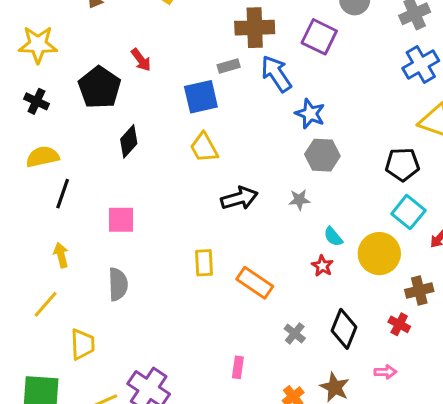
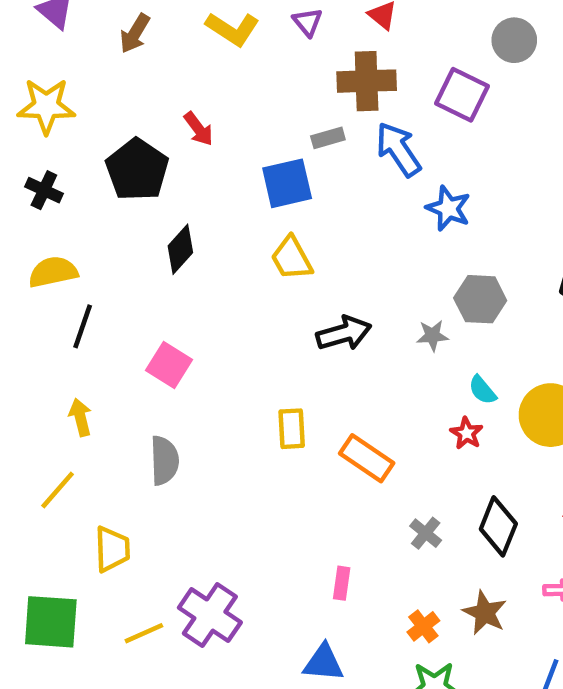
gray hexagon: (322, 155) -> (480, 299), moved
pink square: (121, 220) -> (169, 365), turned 32

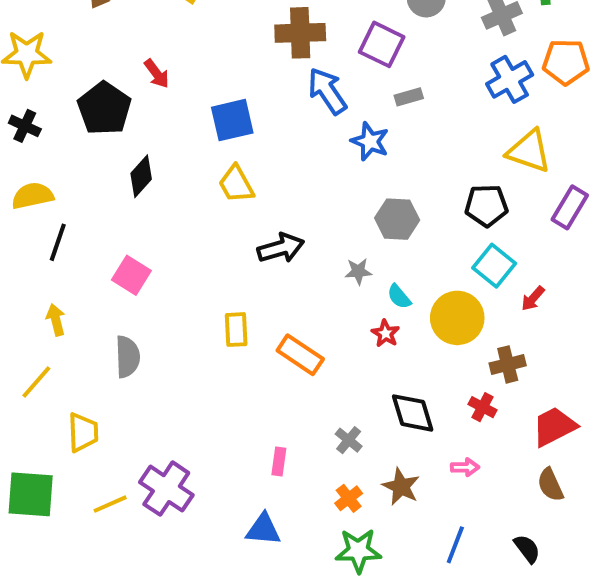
gray rectangle: (328, 138) -> (409, 97), moved
gray star: (432, 336) -> (358, 271), moved
black diamond: (498, 526) -> (413, 413), turned -39
gray cross: (426, 533) -> (349, 440), moved

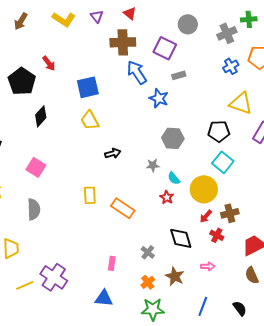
blue cross: (510, 79) -> (231, 66), size x0.7
black arrow: (281, 248) -> (113, 153), size x0.7
red arrow: (533, 299) -> (206, 216), moved

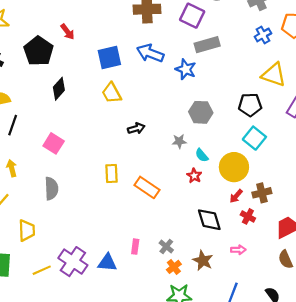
blue arrow: (137, 72) -> (150, 53), moved, turned -35
gray rectangle: (179, 75) -> (207, 45), size x1.6
gray cross: (148, 252) -> (166, 247), moved
blue triangle: (104, 298) -> (107, 263), moved

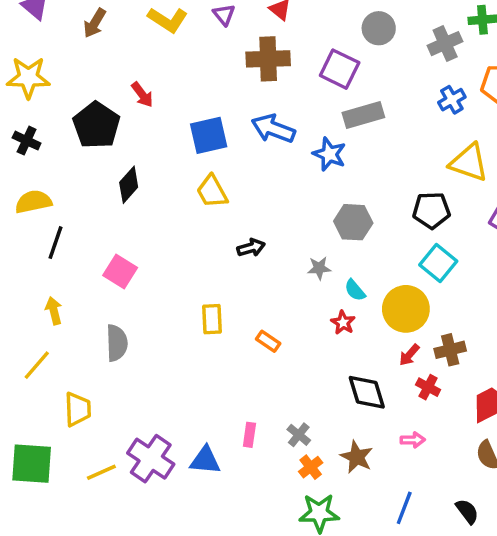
orange rectangle: (147, 187) -> (268, 341), size x0.6

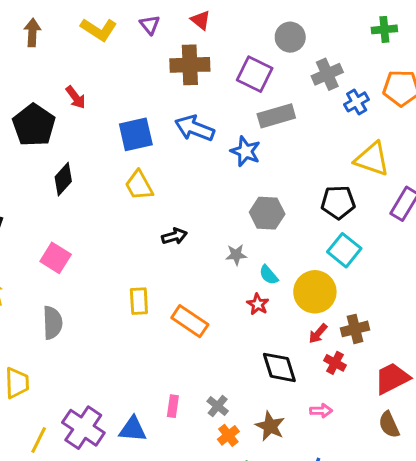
brown arrow: (95, 23) -> (32, 32), turned 152
gray cross: (445, 44) -> (327, 74), moved
orange rectangle: (268, 341) -> (190, 321), size x1.6
yellow line: (101, 472) -> (39, 440), turned -40

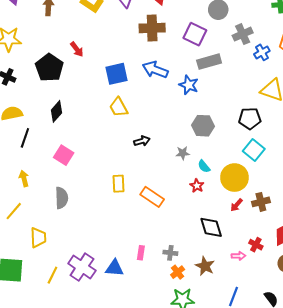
black diamond: (63, 179) -> (56, 111), moved
red cross: (335, 363) -> (256, 245), moved
gray cross: (218, 406) -> (170, 253), turned -32

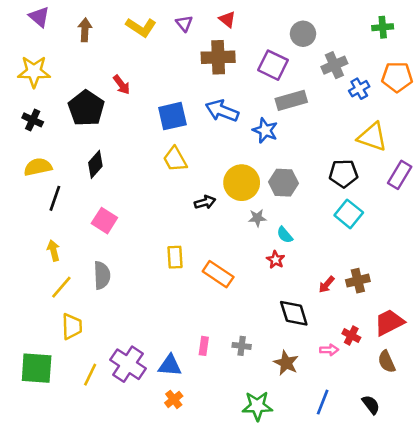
yellow circle: (234, 178) -> (242, 183), moved
yellow line: (14, 211) -> (61, 287), moved
orange cross: (178, 272) -> (174, 399), moved

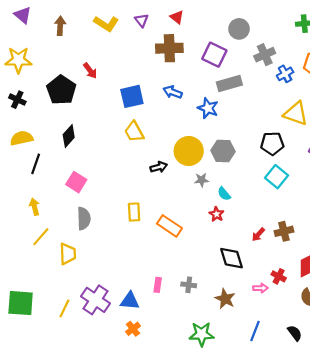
blue arrow: (222, 111) -> (173, 92), size x0.7
gray semicircle: (102, 275) -> (84, 218), moved
yellow trapezoid: (72, 326) -> (68, 254), moved

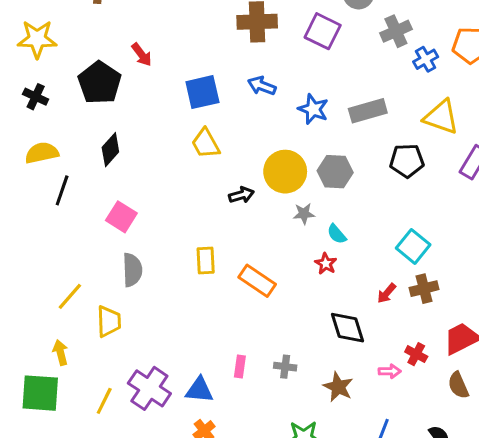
gray rectangle: (229, 84) -> (368, 111), moved
cyan square: (276, 177) -> (413, 246), moved
yellow arrow: (34, 207) -> (61, 353), moved

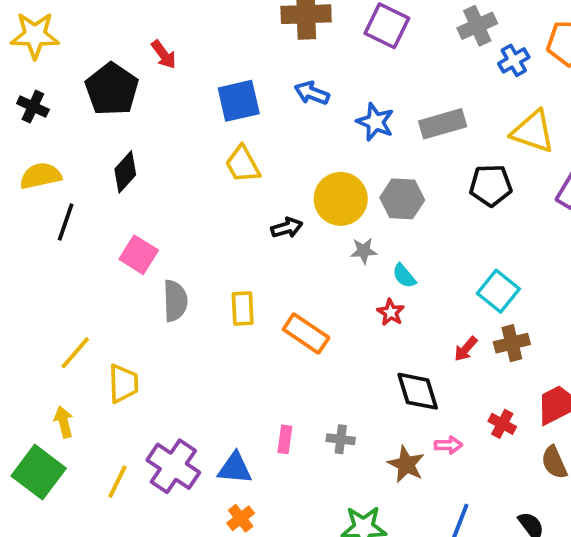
gray semicircle: (132, 270) -> (175, 301), moved
pink arrow: (390, 371) -> (448, 445), moved
green square: (40, 393) -> (39, 472), turned 33

